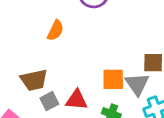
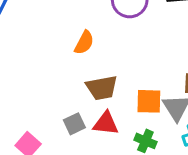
brown trapezoid: (34, 80) -> (102, 88), moved

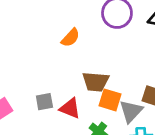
brown trapezoid: (102, 88) -> (96, 82), moved

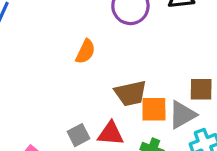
gray triangle: (131, 111) -> (182, 115), turned 35

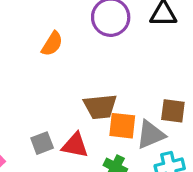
orange semicircle: (85, 51) -> (52, 44), moved

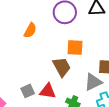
brown trapezoid: (100, 107) -> (62, 67), turned -110
orange square: (122, 126) -> (75, 48), moved

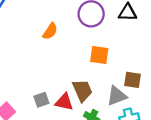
brown trapezoid: (62, 67) -> (82, 90), moved

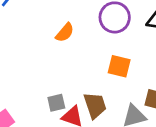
gray square: (41, 100) -> (56, 103), moved

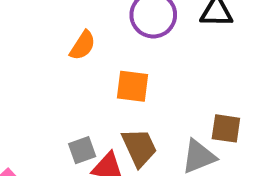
orange square: (119, 66) -> (133, 86), moved

